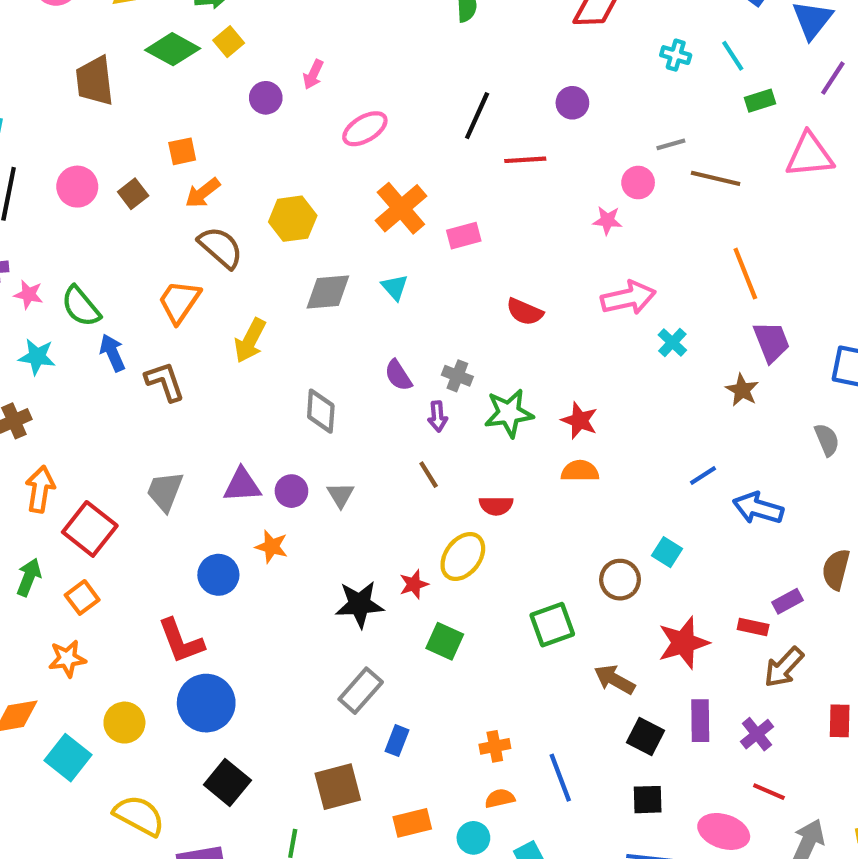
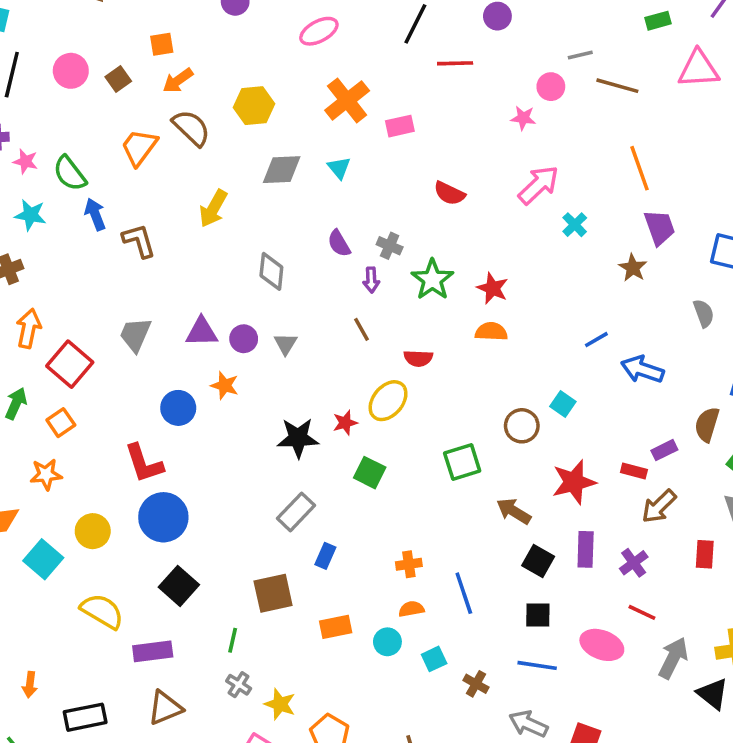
pink arrow: (628, 298) -> (539, 185), turned -33
orange trapezoid: (179, 302) -> (139, 147), moved
green star: (509, 413) -> (432, 280), turned -30

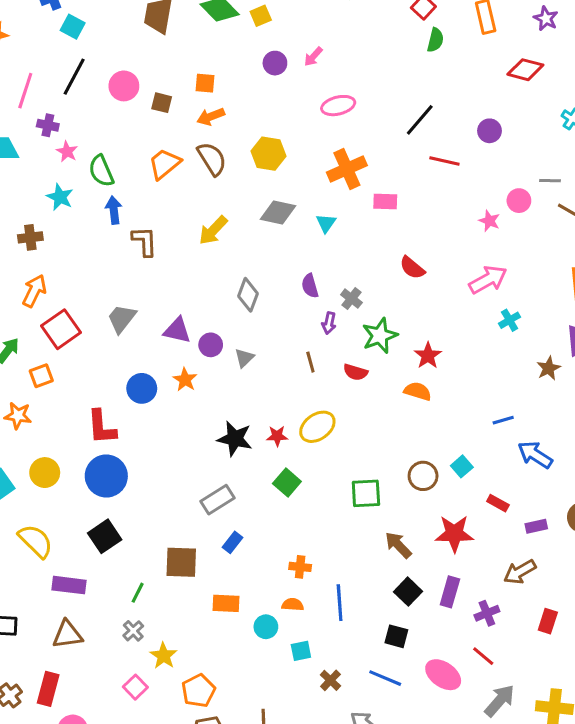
brown square: (118, 79) -> (162, 103), turned 35
red semicircle: (418, 358) -> (355, 372), moved
red rectangle: (634, 471) -> (498, 503), moved

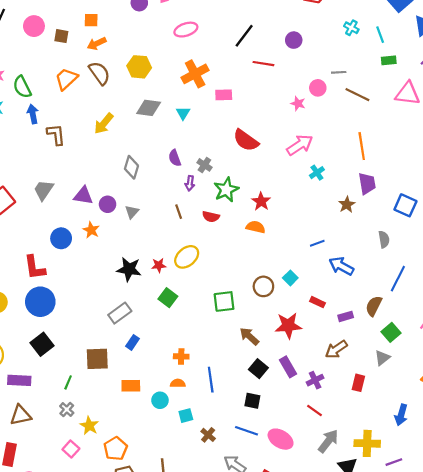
red semicircle: (412, 268) -> (246, 140), size x1.4
purple rectangle: (450, 592) -> (288, 367), turned -42
pink ellipse: (443, 675) -> (281, 439), moved

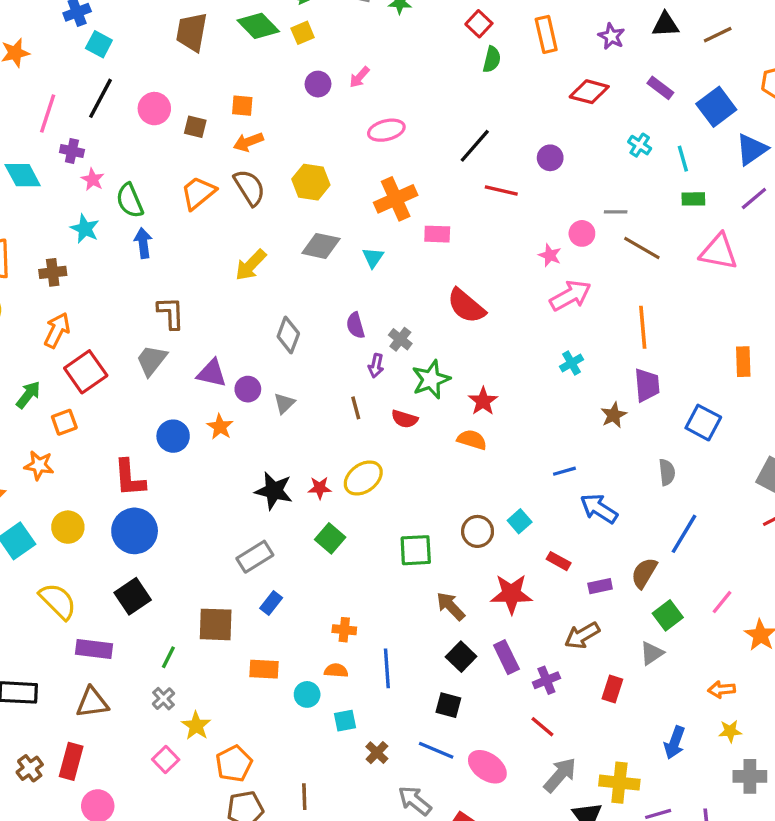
brown L-shape: (56, 135) -> (171, 313), moved
pink arrow: (300, 145) -> (570, 296), moved

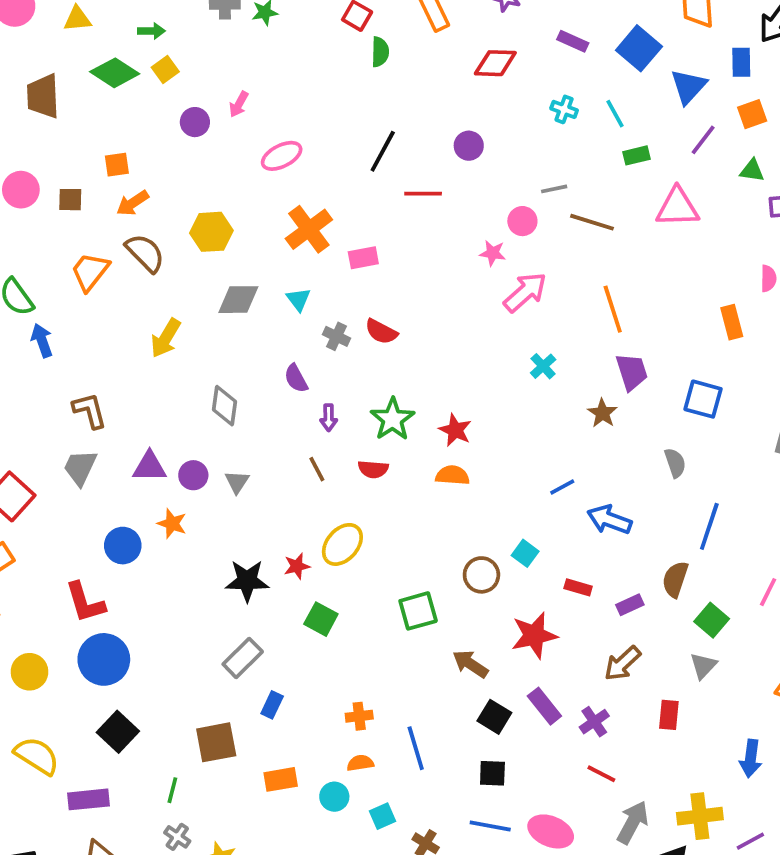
red semicircle: (466, 306) -> (381, 332), moved, size x0.7
gray cross: (400, 339) -> (336, 336), moved

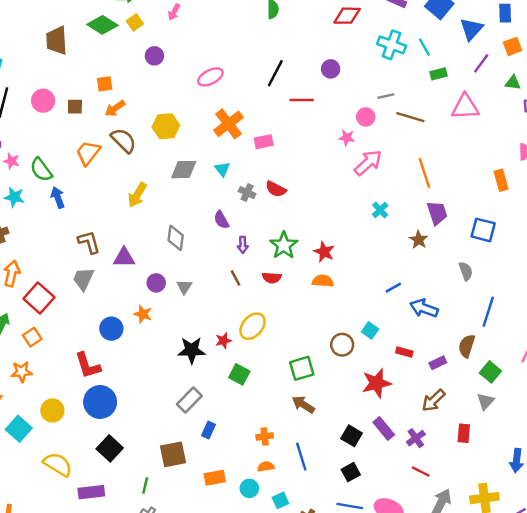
pink arrow: (239, 104) -> (174, 12), moved
cyan cross: (564, 109) -> (392, 45), size x1.6
purple triangle: (150, 467) -> (124, 258), moved
brown arrow: (470, 664) -> (303, 404), moved
black square: (492, 773) -> (351, 472), turned -30

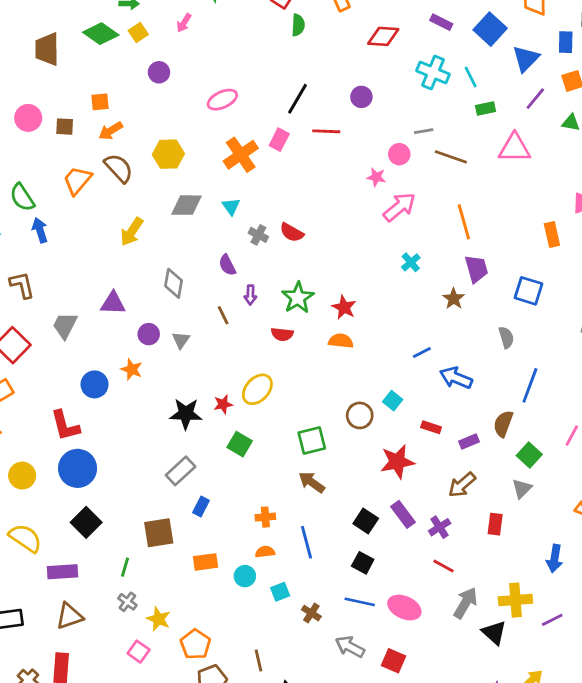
pink rectangle: (264, 142) -> (279, 140), moved, turned -54
brown L-shape: (89, 242) -> (22, 285), moved
brown line: (236, 278) -> (223, 315), moved
black square: (351, 472) -> (363, 563), turned -36

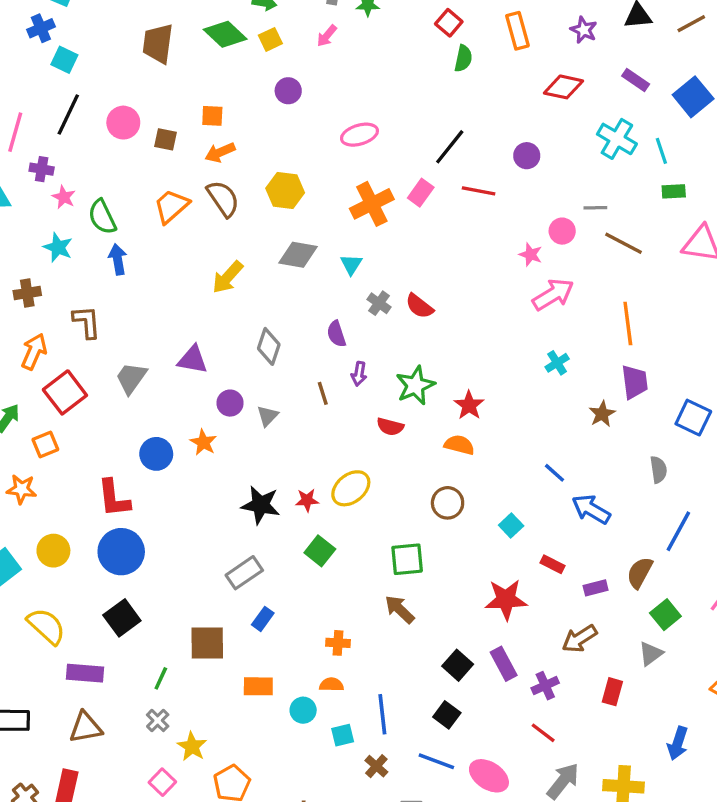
blue line: (422, 352) -> (555, 473), turned 60
brown circle: (360, 415) -> (448, 503), moved
blue line: (306, 542) -> (382, 714), moved

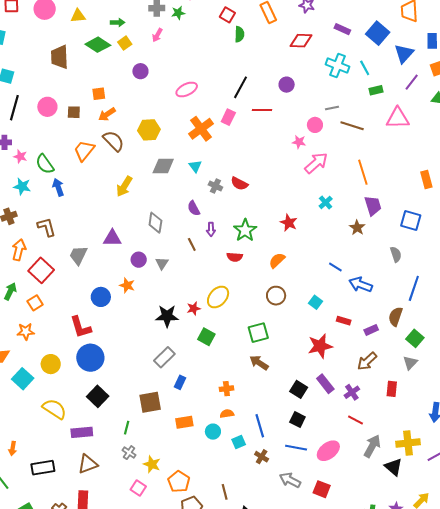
red star: (469, 405) -> (289, 223), moved
orange semicircle: (459, 445) -> (277, 260), turned -48
pink ellipse: (489, 776) -> (328, 451), turned -60

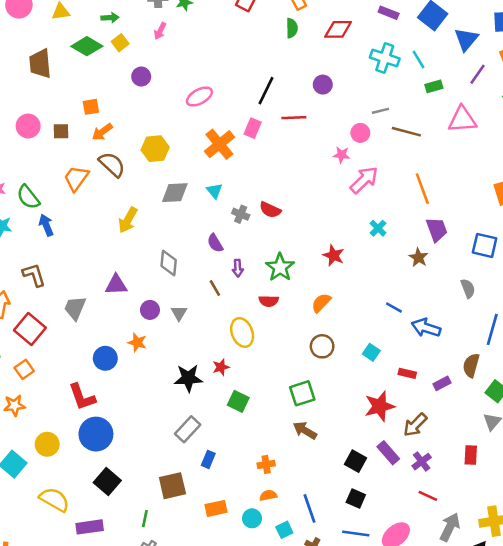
green semicircle: (239, 34) -> (292, 28), moved
yellow ellipse: (218, 297) -> (242, 332), moved, turned -60
brown arrow: (367, 361) -> (415, 425), moved

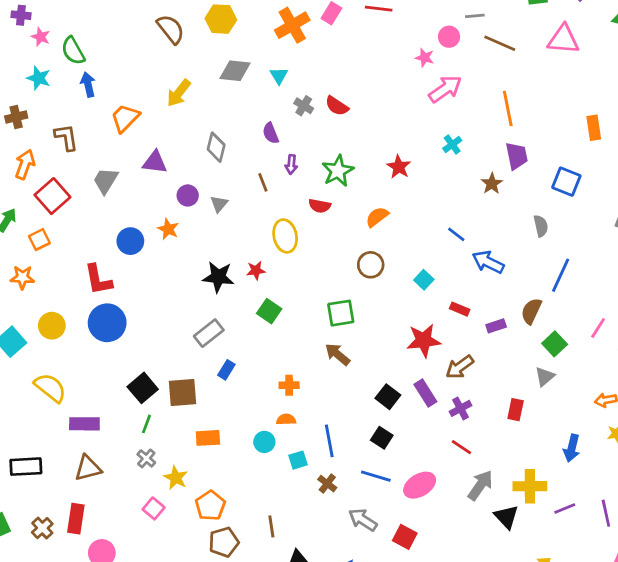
orange trapezoid: (76, 178) -> (125, 118), moved
black square: (107, 481) -> (143, 388), moved
orange rectangle: (216, 508) -> (208, 438), moved

